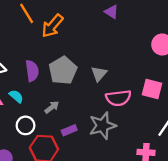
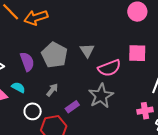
orange arrow: (52, 26) -> (36, 18), turned 45

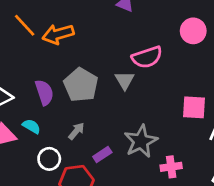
pink square: (137, 53) -> (194, 107), moved
pink semicircle: (109, 68) -> (147, 57), moved
pink cross: (145, 111) -> (171, 167), moved

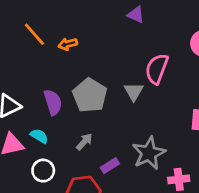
orange arrow: (58, 34) -> (68, 44), size x0.6
pink semicircle: (147, 57) -> (157, 69), turned 128
white circle: (49, 159) -> (43, 171), moved

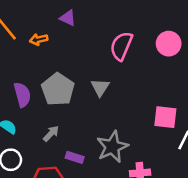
purple triangle: (136, 15) -> (68, 18), moved
pink semicircle: (157, 69) -> (121, 46), moved
purple rectangle: (110, 166) -> (75, 157), turned 48

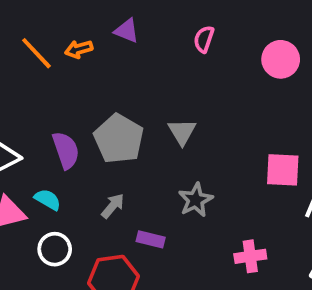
orange arrow: (39, 39) -> (79, 49), moved
pink semicircle: (121, 46) -> (204, 39), moved, size x0.6
gray star: (112, 147) -> (196, 200), moved, size x0.7

